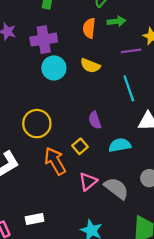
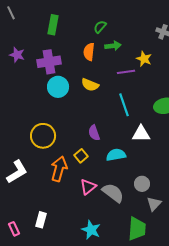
orange arrow: (55, 161) -> (59, 169), turned 45
white rectangle: (35, 219) -> (41, 220), turned -63

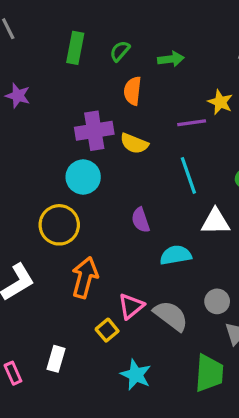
green semicircle: (100, 27) -> (120, 51), moved
green arrow: (113, 46) -> (171, 59), moved
purple cross: (49, 62) -> (94, 131), moved
cyan circle: (58, 87) -> (83, 177), moved
yellow square: (81, 156) -> (107, 330), moved

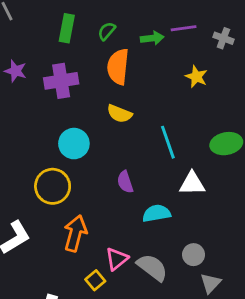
orange semicircle: (133, 91) -> (118, 67), size x1.4
purple line: (192, 123) -> (184, 28), moved
purple cross: (94, 131) -> (61, 81), moved

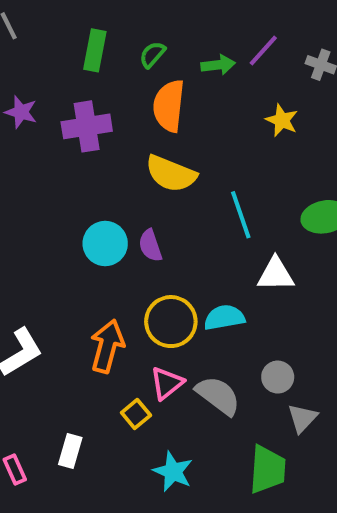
purple line: (184, 28) -> (263, 50), turned -40
yellow semicircle: (119, 114) -> (171, 174), size x1.4
cyan circle: (74, 144) -> (105, 244), moved
purple semicircle: (125, 182) -> (150, 246), moved
yellow circle: (53, 186) -> (171, 322), moved

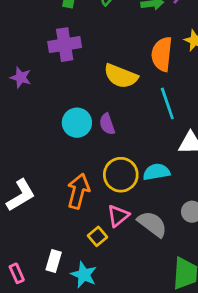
orange semicircle: (169, 106) -> (162, 54), moved
purple star: (21, 112) -> (21, 77), moved
cyan star: (173, 472) -> (84, 275), moved

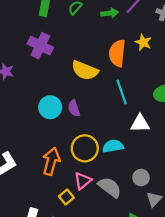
purple cross: (65, 45) -> (40, 46), turned 35

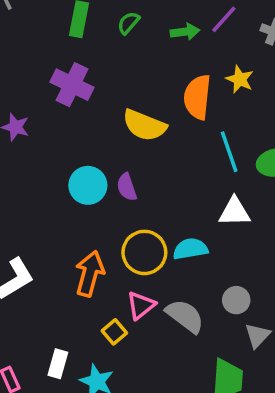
cyan line: (122, 92) -> (229, 152), moved

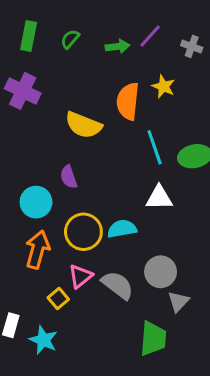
cyan circle: (88, 185) -> (36, 202), moved
gray circle: (236, 300) -> (161, 272), size x1.4

